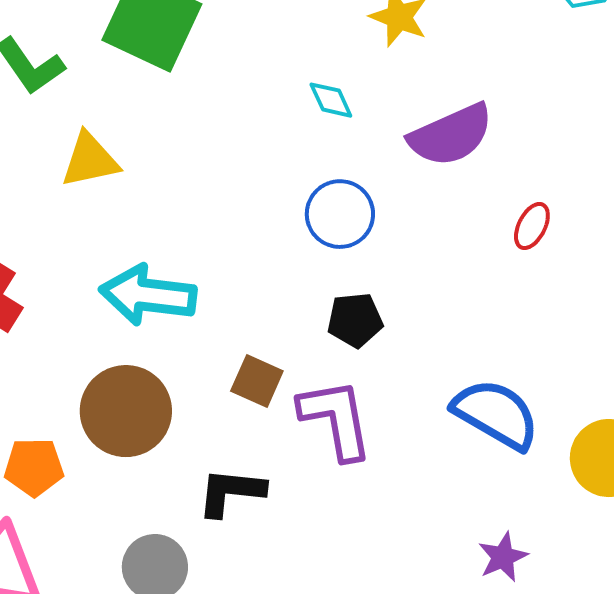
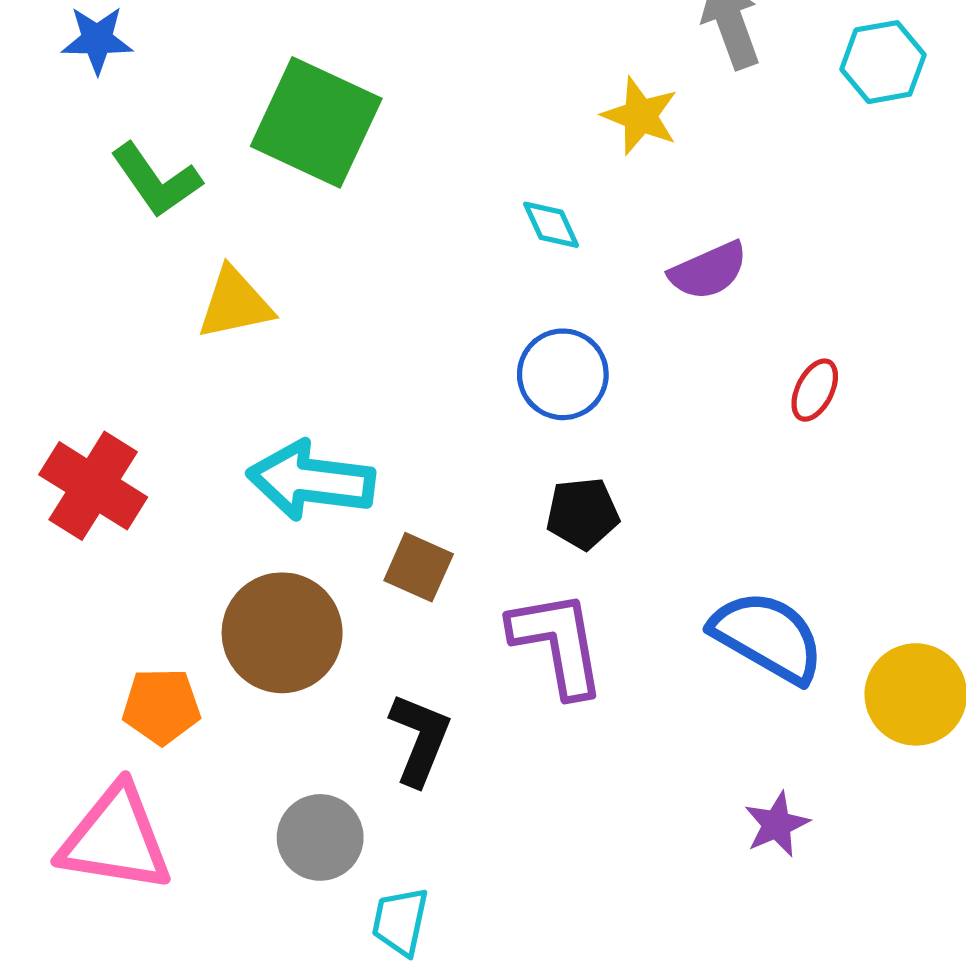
purple semicircle: (451, 135) -> (708, 271), size x0.7
brown square: (257, 381) -> (419, 567), moved
black L-shape: (231, 492) -> (420, 739), turned 106

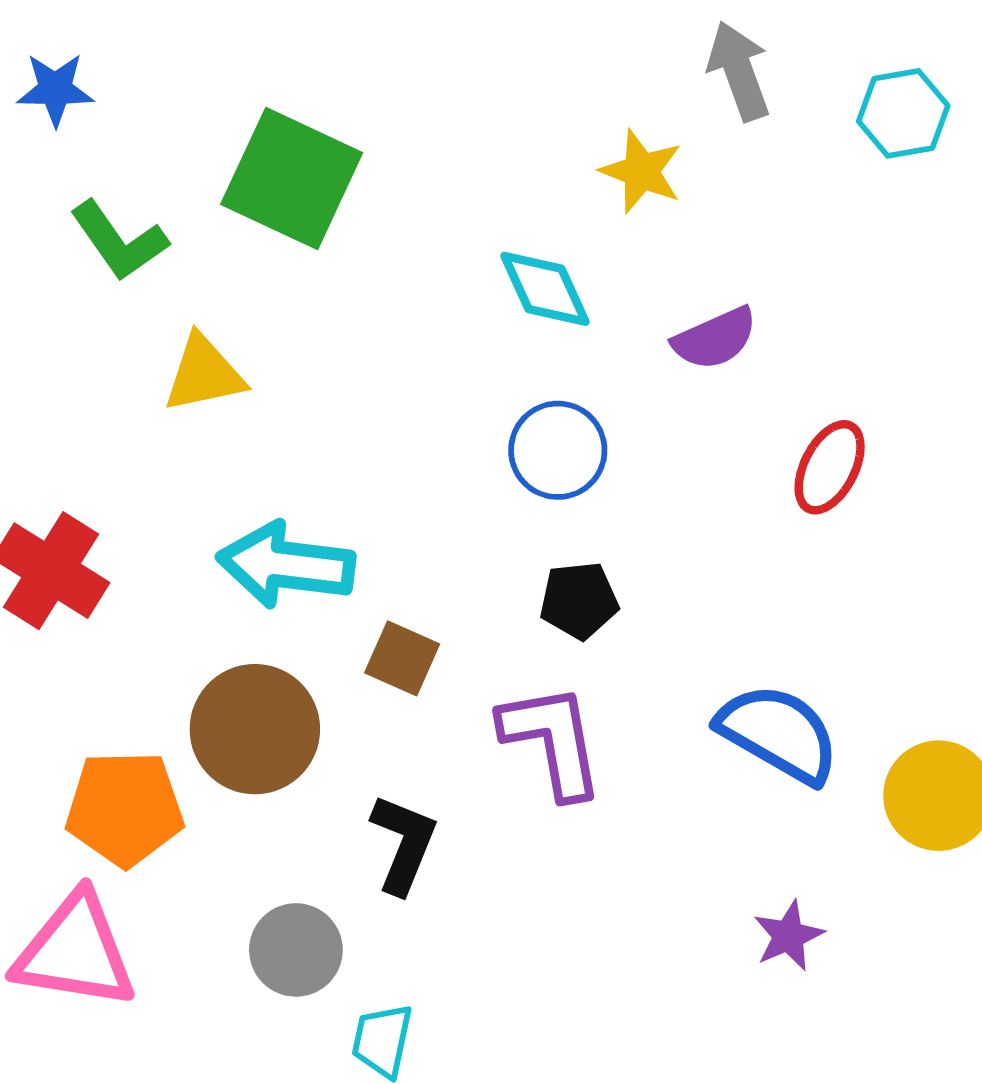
cyan diamond: (551, 225) -> (545, 289), size x1.5
red ellipse: (815, 390) -> (830, 467), size x1.4
orange pentagon: (161, 706) -> (125, 808), size x1.4

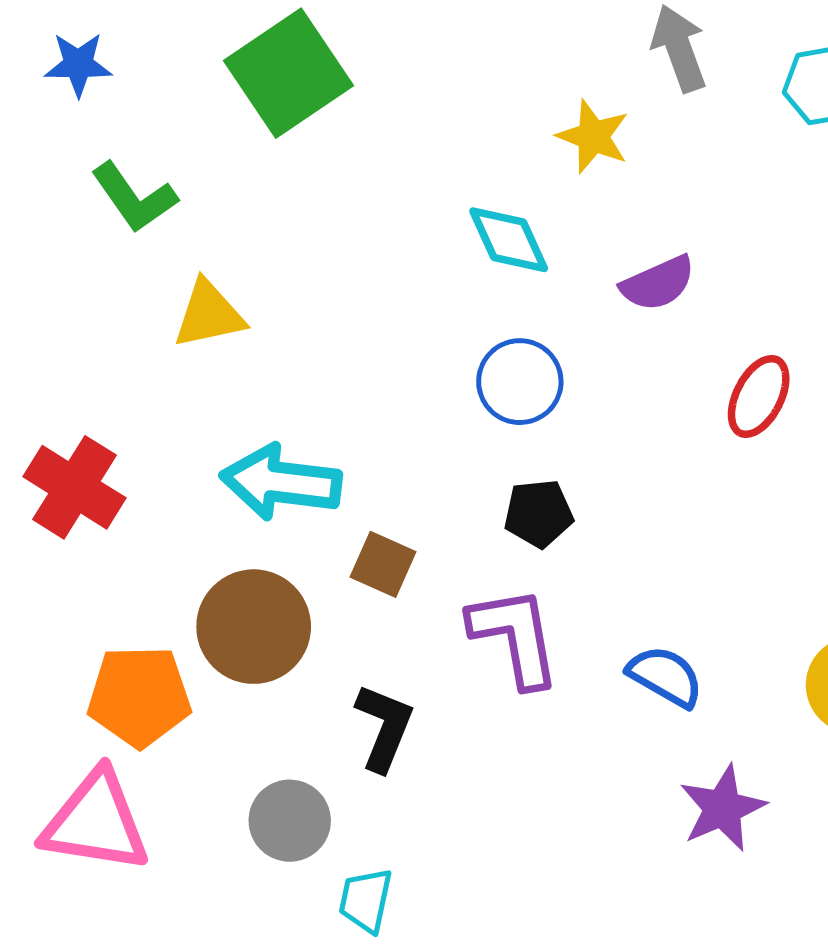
green square: (292, 178) -> (288, 73), moved, turned 31
blue semicircle: (779, 733) -> (665, 676), moved, size x0.7
purple star: (789, 936) -> (723, 808), size x1.4

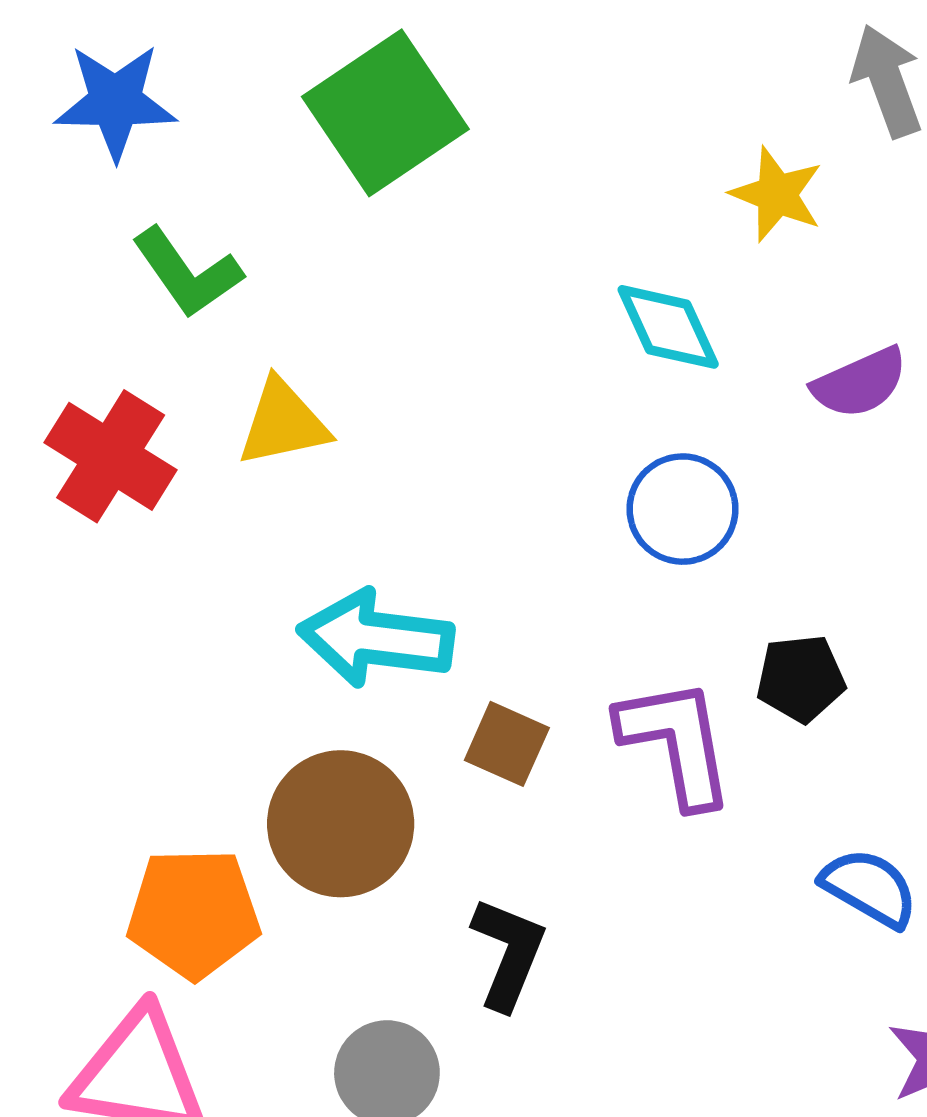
blue star: (78, 64) -> (115, 102), size x1.4
red cross: (75, 487) -> (111, 456), moved
black pentagon: (539, 513) -> (801, 678), moved
purple L-shape: (515, 637) -> (676, 742), moved

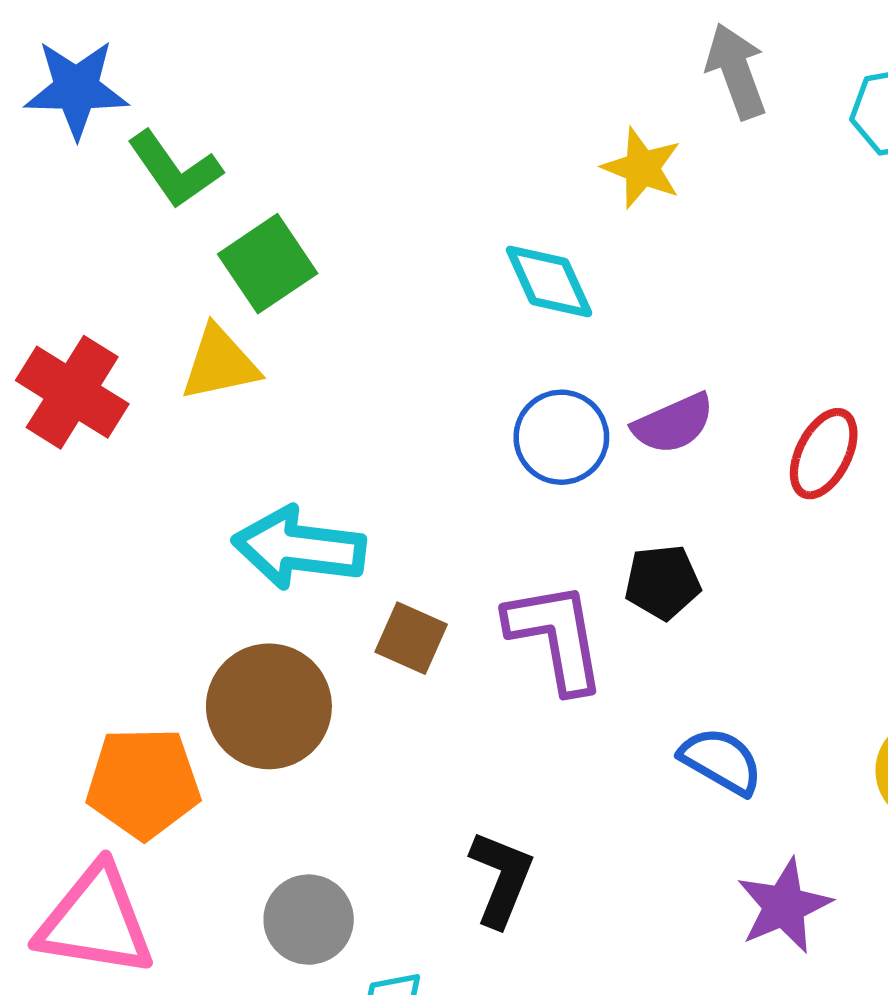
green square: (385, 113) -> (268, 264), moved, size x0.7
green L-shape: (187, 273) -> (175, 169), moved
purple semicircle: (860, 383) -> (673, 424), moved
black L-shape: (508, 953) -> (501, 879), moved

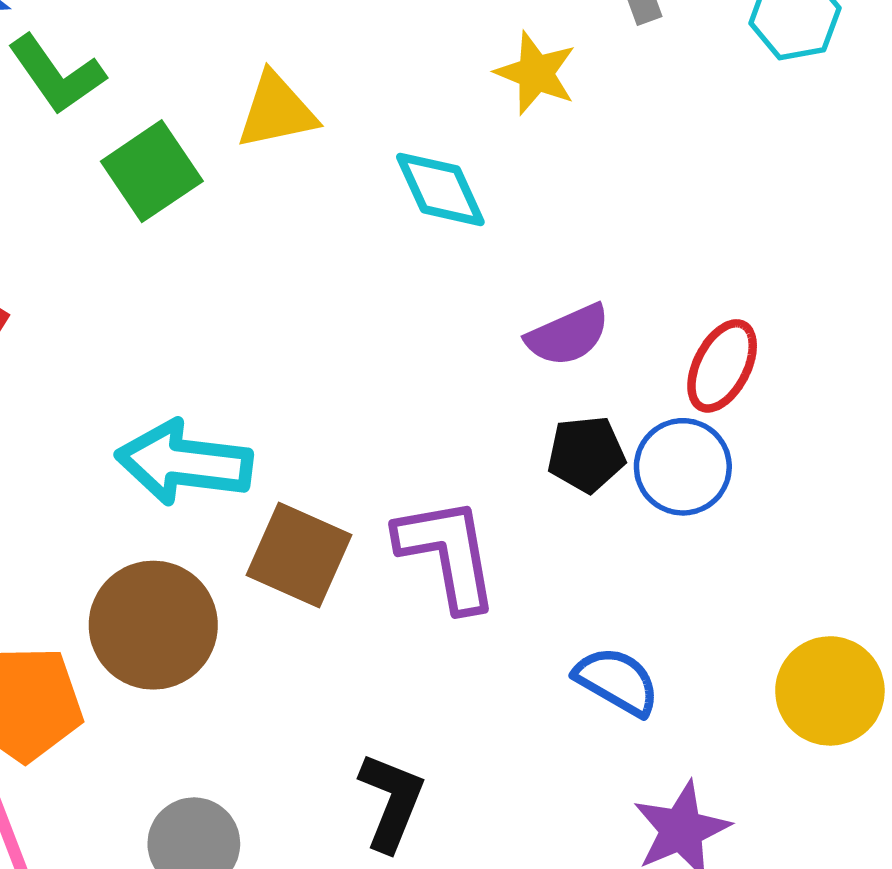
yellow triangle: (220, 363) -> (277, 111), moved
blue circle: (561, 437) -> (683, 467), moved
black pentagon: (662, 582) -> (586, 454), moved
brown square: (411, 638) -> (299, 555), size x1.4

